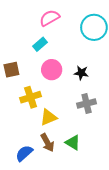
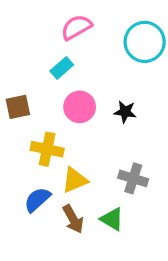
yellow cross: (30, 97) -> (47, 149), turned 30
gray cross: (87, 103) -> (133, 178), moved, turned 30
blue semicircle: (24, 153) -> (37, 200), moved

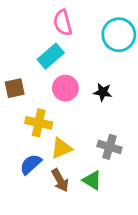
pink semicircle: (76, 27) -> (63, 23), turned -75
cyan rectangle: (62, 68) -> (51, 56), size x1.4

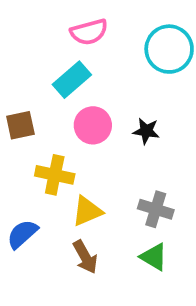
pink semicircle: (63, 23) -> (89, 32), turned -90
blue semicircle: (31, 164) -> (22, 234), moved
green triangle: (92, 180) -> (154, 257), moved

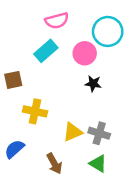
pink circle: (93, 125) -> (85, 53), moved
yellow triangle: (87, 211) -> (73, 132), moved

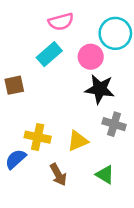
black star: (93, 84) -> (100, 89), size x1.6
yellow cross: (35, 111) -> (38, 137), moved
gray cross: (99, 133) -> (114, 124), moved

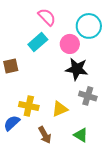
pink semicircle: (61, 22) -> (47, 17), turned -120

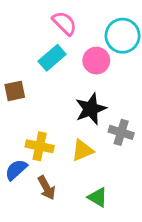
black star: (77, 69) -> (91, 109), moved, turned -30
brown arrow: (45, 135) -> (47, 188), moved
green triangle: (81, 135) -> (98, 197), moved

